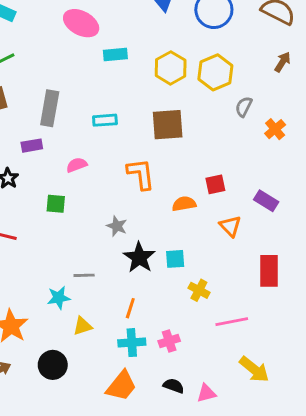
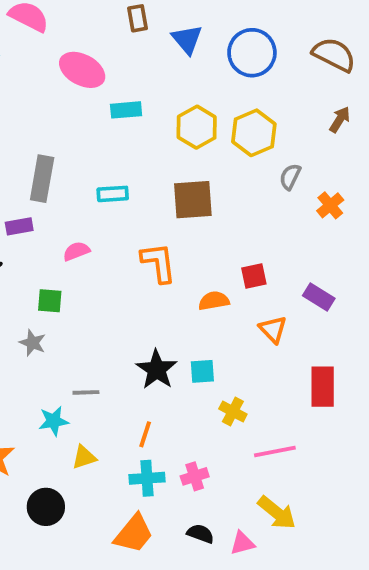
gray star: (117, 226) -> (33, 343), moved
yellow arrow: (254, 369) -> (277, 513), moved

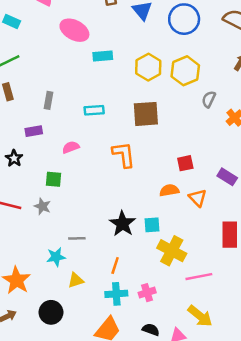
gray rectangle: (42, 179) -> (49, 100), size x0.6
orange semicircle: (214, 301) -> (169, 190), moved
yellow cross: (233, 411) -> (172, 251), size x1.6

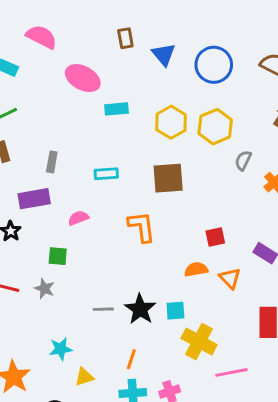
purple rectangle: (34, 131) -> (34, 199), size x1.5
gray line: (77, 238) -> (103, 309), moved

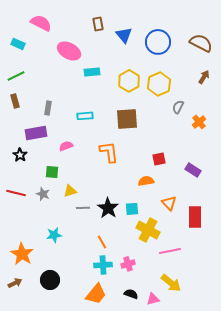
orange triangle: (230, 278) -> (169, 203), moved
orange line: (131, 359) -> (102, 242), turned -48
yellow triangle: (84, 377) -> (70, 191), moved

